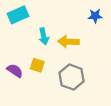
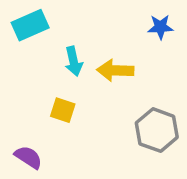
purple semicircle: (15, 71) -> (28, 157), moved
gray hexagon: (72, 77) -> (157, 130), moved

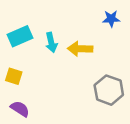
cyan rectangle: (30, 25) -> (20, 36), moved
yellow square: (63, 110) -> (14, 76), moved

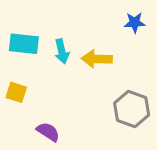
cyan rectangle: (20, 36) -> (24, 44), turned 30
purple semicircle: (20, 109) -> (48, 132), moved

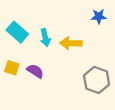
cyan rectangle: (24, 44) -> (17, 32), turned 35
purple semicircle: (48, 132) -> (35, 71), moved

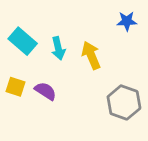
yellow arrow: (71, 43) -> (91, 55), turned 65

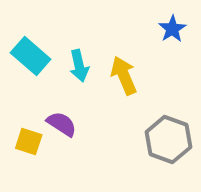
blue star: (127, 21) -> (172, 29), turned -30
yellow square: (15, 87) -> (29, 141), moved

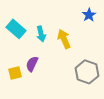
purple semicircle: (62, 124) -> (32, 64), turned -98
yellow square: (29, 141) -> (15, 73), turned -32

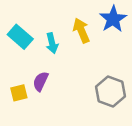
blue star: (89, 15) -> (113, 19), size x1.5
yellow arrow: (64, 39) -> (81, 30), moved

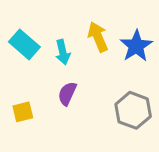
blue star: (113, 19) -> (136, 46), moved
purple semicircle: (41, 81) -> (67, 93), moved

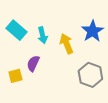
yellow arrow: (98, 37) -> (67, 44), moved
purple semicircle: (67, 93) -> (33, 63), moved

